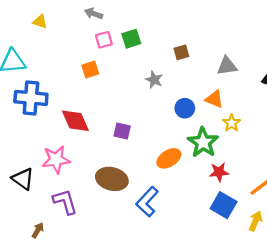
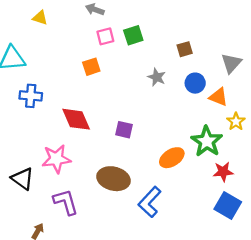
gray triangle: (227, 66) -> (231, 63), turned -40
blue cross: (31, 98) -> (31, 96), size x0.7
blue circle: (185, 108) -> (195, 83), moved

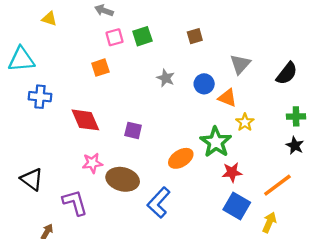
brown square: (185, 49) -> (195, 36), moved
pink star: (56, 159) -> (92, 163), moved, size x0.7

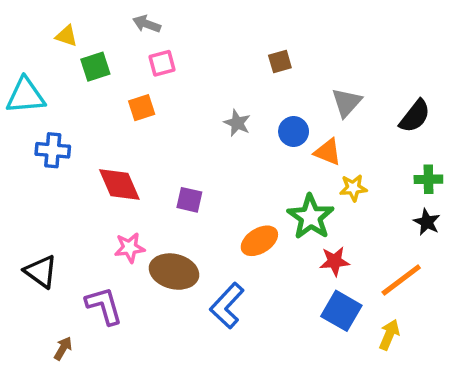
green square: (142, 36) -> (95, 67), moved
yellow star: (245, 122) -> (353, 188), turned 30

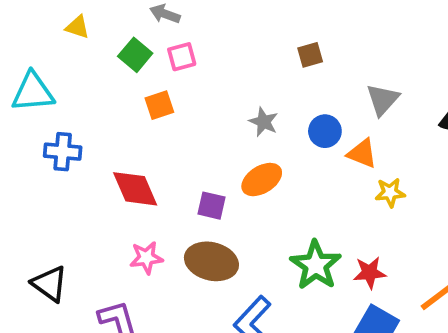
green square: (95, 67) -> (135, 55), moved, turned -32
green star: (311, 217) -> (316, 265), moved
orange ellipse: (259, 241) -> (262, 180), moved
brown ellipse: (174, 272) -> (211, 261), moved

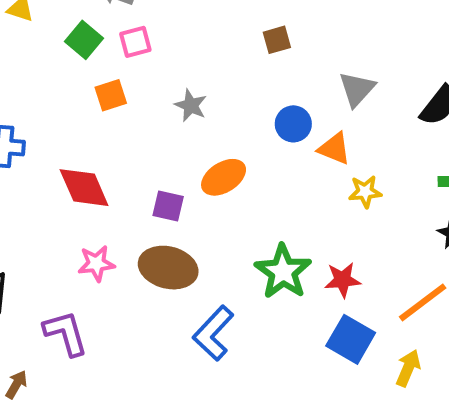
gray star: (264, 122) -> (191, 105), moved

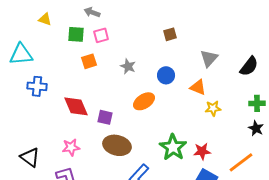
green square: (84, 40) -> (76, 34), turned -36
blue circle: (293, 124) -> (166, 75), moved
purple square: (168, 206) -> (105, 117), moved
pink star: (96, 263) -> (71, 147), moved

